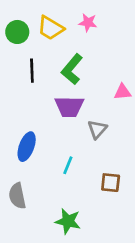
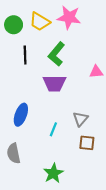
pink star: (88, 23) -> (69, 17), size x1.6
gray triangle: (97, 129) -> (81, 119), moved
green star: (68, 221) -> (53, 173), turned 30

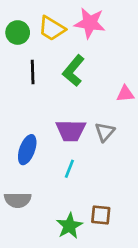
purple trapezoid: (54, 83) -> (71, 131), moved
gray triangle: (81, 119) -> (105, 132), moved
brown square: (87, 143) -> (101, 215), moved
gray semicircle: (14, 153) -> (18, 200), turned -78

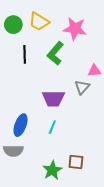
pink star: (90, 23) -> (75, 29), moved
gray triangle: (105, 132) -> (82, 87), moved
blue ellipse: (27, 150) -> (21, 125), moved

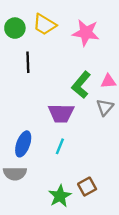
green L-shape: (55, 53) -> (81, 85), moved
gray triangle: (82, 87) -> (105, 107), moved
brown square: (76, 162) -> (87, 187), turned -35

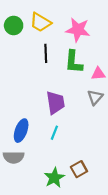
black line: (28, 62) -> (46, 53), moved
green L-shape: (81, 85) -> (74, 62), moved, turned -35
purple trapezoid: (61, 113) -> (55, 103), turned -100

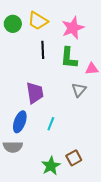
pink star: (78, 30) -> (73, 28), turned -30
gray triangle: (95, 97) -> (79, 90), moved
purple trapezoid: (55, 103) -> (35, 93), moved

